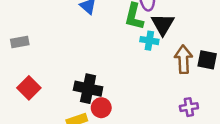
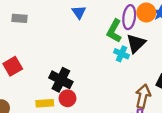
gray rectangle: (20, 42) -> (19, 18), moved
brown arrow: (183, 59) -> (143, 96), moved

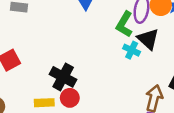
black triangle: (136, 43) -> (148, 39), turned -35

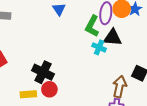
black triangle: (148, 39) -> (112, 38), turned -36

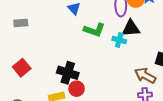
green L-shape: (92, 26) -> (94, 30), moved, turned -90
brown arrow: (120, 87) -> (145, 76), turned -65

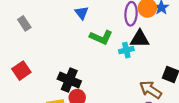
gray rectangle: (21, 23) -> (24, 23), turned 56
cyan cross: (119, 40) -> (126, 50), turned -32

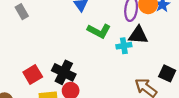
red square: (21, 71) -> (33, 75), moved

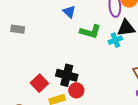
gray rectangle: (22, 12) -> (18, 29), turned -40

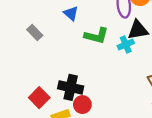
gray rectangle: (18, 29) -> (35, 32), moved, turned 40

